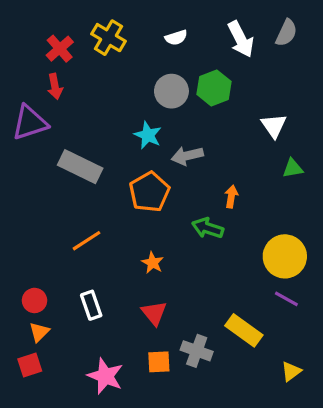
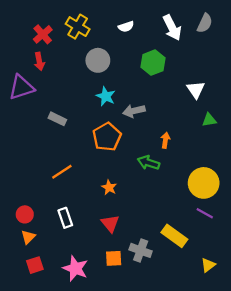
gray circle: (171, 91) -> (98, 60), moved
gray rectangle: (80, 167) -> (57, 119), size x0.6
red square: (30, 365) -> (35, 265), moved

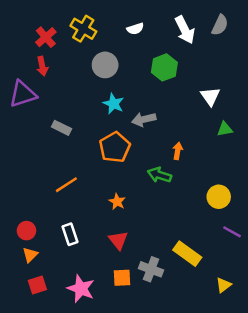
yellow circle: (204, 183) -> (219, 197), size x0.7
purple line: (205, 213) -> (232, 232), moved

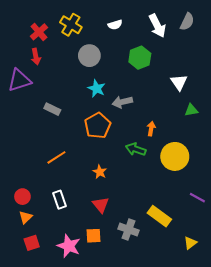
yellow circle: (219, 197) -> (175, 156), moved, size x1.4
orange square: (122, 278) -> (93, 236), moved

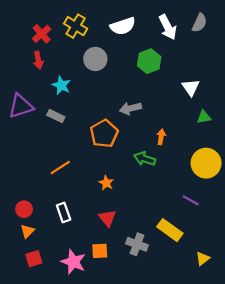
white semicircle: (115, 25) -> (123, 26), size x1.6
purple triangle: (19, 80) -> (21, 106), moved
cyan star: (97, 89) -> (61, 85), moved
yellow circle: (175, 156) -> (206, 163), moved
purple line: (197, 198) -> (191, 200), moved

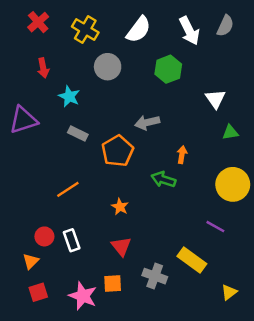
white semicircle: (123, 26) -> (139, 30), turned -35
red cross: (42, 34) -> (38, 22), moved
gray rectangle: (56, 116) -> (78, 134), moved
red circle: (24, 209) -> (44, 236), moved

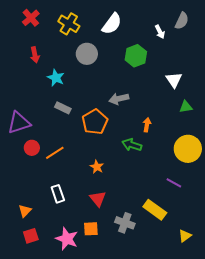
white arrow: (189, 31) -> (160, 32), moved, size x0.6
purple triangle: (23, 120) -> (19, 123), moved
red circle: (44, 236) -> (32, 148), moved

